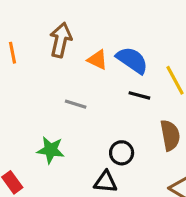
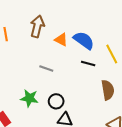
black circle: (122, 153) -> (56, 101), moved

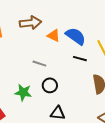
brown arrow: (37, 26) -> (30, 23), turned 70
black circle: (56, 101) -> (50, 85), moved

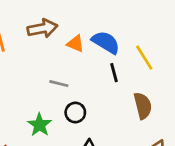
black line: (80, 59) -> (114, 73), turned 64
green star: (23, 92) -> (39, 125), turned 30

